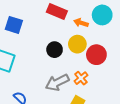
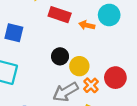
yellow circle: (77, 44) -> (79, 66), moved
red circle: (96, 55) -> (115, 78), moved

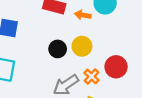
yellow circle: (79, 66) -> (82, 46), moved

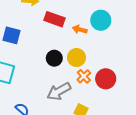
orange cross: (91, 76) -> (84, 76), moved

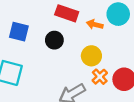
black circle: (54, 58) -> (54, 40), moved

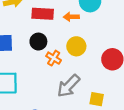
orange cross: (100, 77) -> (54, 58), moved

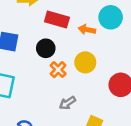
gray arrow: (68, 86) -> (67, 103), size x0.6

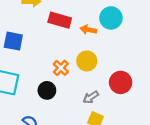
black circle: (46, 48) -> (47, 90), moved
gray arrow: (67, 103) -> (91, 97), moved

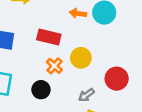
red rectangle: (60, 20) -> (49, 37), moved
orange arrow: (88, 30) -> (78, 13), moved

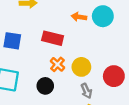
yellow circle: (81, 58) -> (81, 67), moved
gray arrow: (86, 95) -> (86, 91), turned -80

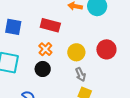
orange cross: (58, 64) -> (45, 49), moved
red circle: (114, 76) -> (106, 49), moved

